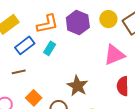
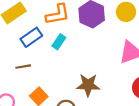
brown star: (77, 86) -> (88, 85), turned -30

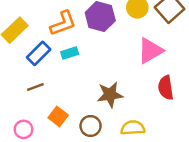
cyan rectangle: (59, 42) -> (70, 53), turned 48

